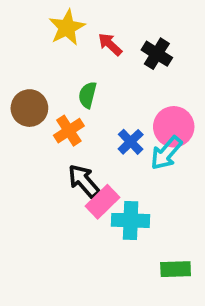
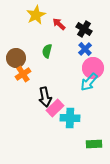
orange cross: (69, 131) -> (23, 74), moved
blue cross: (131, 142) -> (85, 49), moved
black arrow: (84, 181) -> (45, 97), turned -150

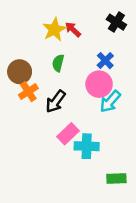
yellow star: (36, 15) -> (54, 29), moved
black cross: (84, 29) -> (116, 22), moved
pink circle: (93, 68) -> (99, 84), moved
black arrow: (45, 97) -> (56, 102), moved, turned 48

